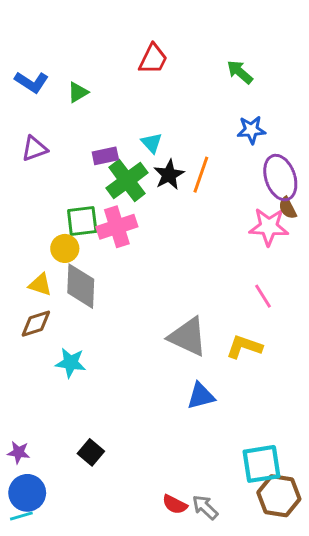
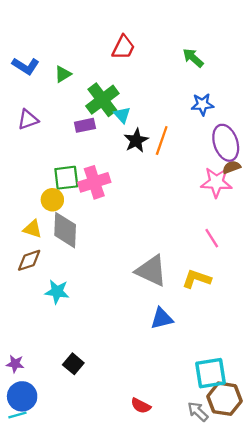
green cross: (127, 180) -> (102, 100), moved
brown semicircle: (288, 208) -> (232, 167), turned 96
gray arrow: (205, 507) -> (198, 412), moved

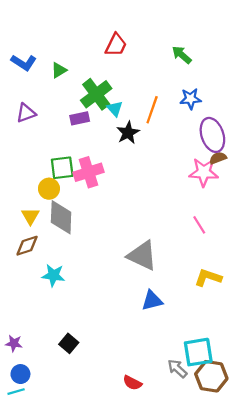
orange line: (162, 140) -> (152, 110), moved
yellow triangle: (33, 229) -> (30, 216), turned 42
yellow L-shape: (197, 279) -> (208, 278), moved
blue circle: (22, 396) -> (20, 374), size x0.7
gray arrow: (198, 412) -> (177, 369), moved

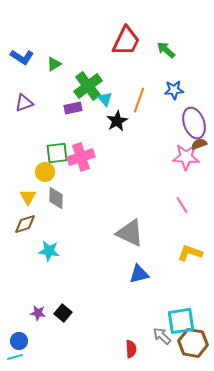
red trapezoid: (116, 45) -> (126, 41), moved, size x1.4
gray diamond: (61, 217) -> (56, 198), size x0.7
purple star: (14, 343) -> (38, 313), moved
red semicircle: (132, 383) -> (131, 349), moved, turned -120

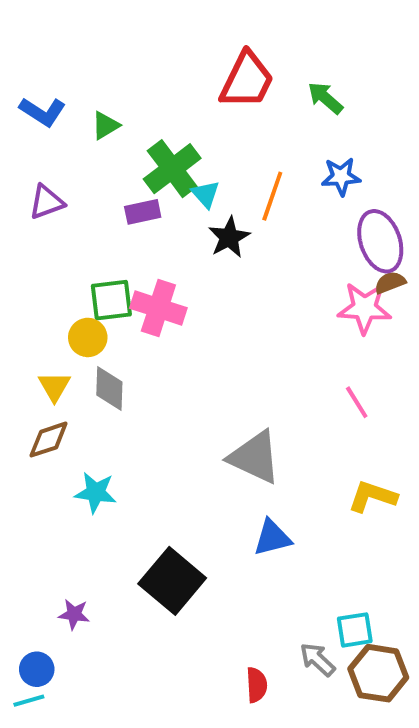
pink cross: (81, 157) -> (158, 308), turned 36
black square: (63, 313) -> (172, 581), moved, size x1.8
cyan square: (181, 321) -> (355, 630), size x0.7

